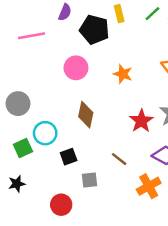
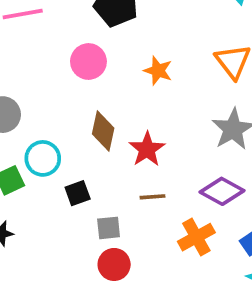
red star: (141, 121) -> (147, 149), moved
brown line: (119, 159) -> (152, 197), turned -42
red circle: (61, 205) -> (114, 264), moved

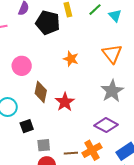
pink circle: (88, 62) -> (22, 66), moved
brown line: (152, 197) -> (71, 153), moved

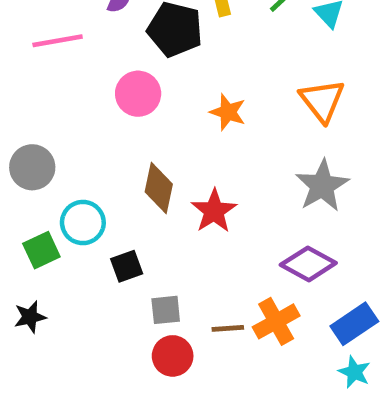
pink circle: (22, 66) -> (138, 94), moved

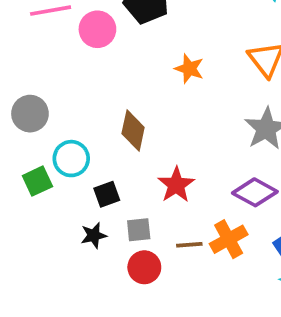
pink circle: (138, 94) -> (97, 29), moved
red star: (214, 211) -> (176, 185), moved
black star: (30, 317) -> (94, 235), moved

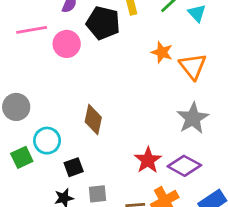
orange star: (189, 69) -> (162, 52), moved
red star: (176, 185) -> (148, 160), moved

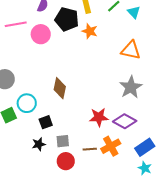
orange star: (162, 52) -> (90, 31), moved
orange triangle: (193, 66) -> (131, 50), turned -40
red star: (148, 160) -> (99, 117), turned 30

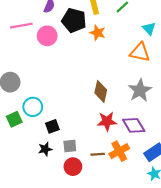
cyan triangle: (134, 12) -> (149, 29), moved
brown diamond: (60, 88) -> (101, 91), moved
purple diamond: (125, 121) -> (134, 125), turned 30

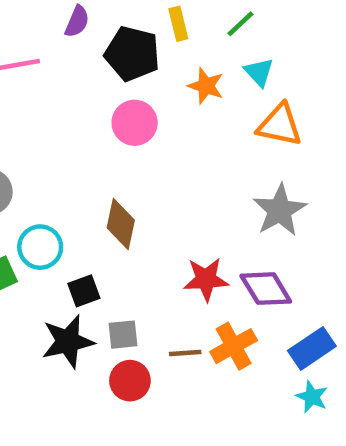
cyan triangle: (149, 29) -> (259, 72), moved
orange star: (98, 33) -> (206, 86), moved
pink circle: (47, 36) -> (135, 123), moved
brown diamond: (101, 91) -> (121, 224), moved
black star: (45, 149) -> (68, 341), size x1.6

